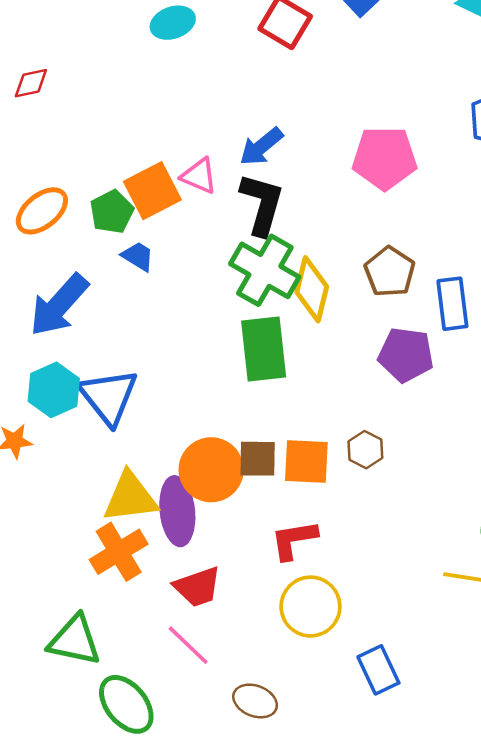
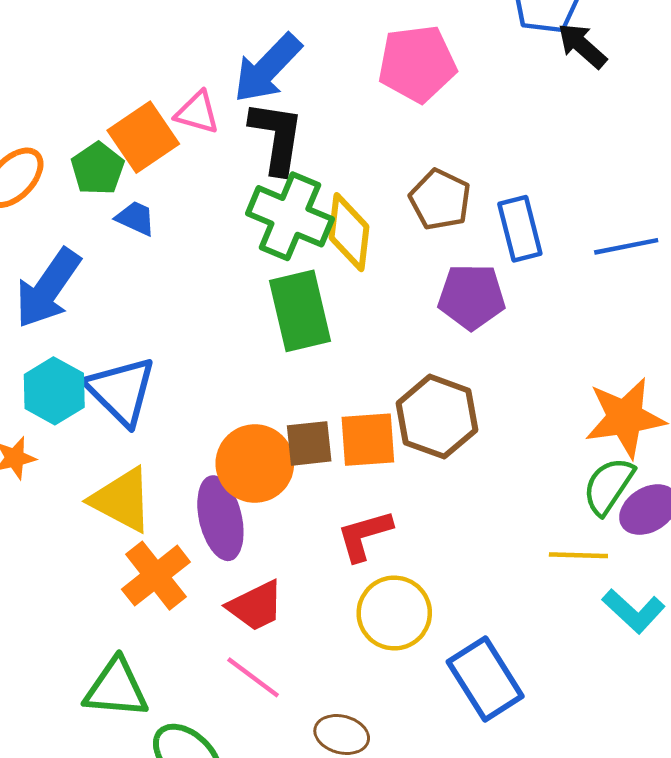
blue arrow: (261, 147) -> (267, 68), size x1.4
brown hexagon: (365, 450) -> (437, 417), size x1.8
yellow triangle: (130, 497) -> (122, 500), moved, turned 42
blue rectangle: (378, 670) -> (485, 679), size x1.4

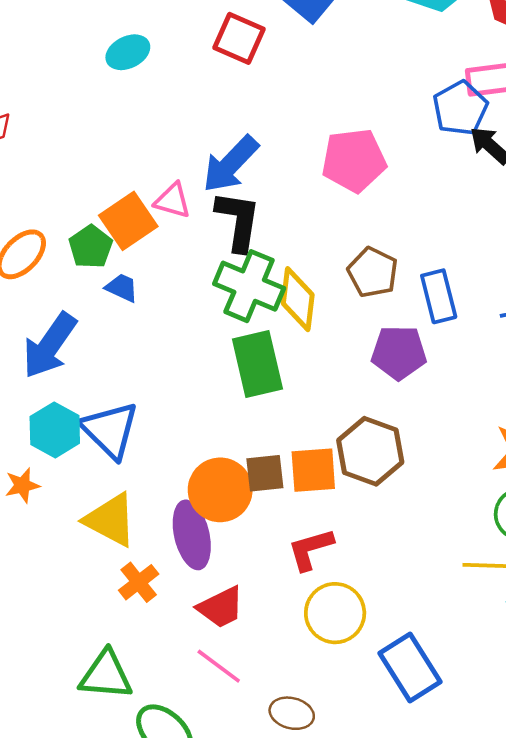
orange cross: (156, 576) -> (139, 582), size x0.7

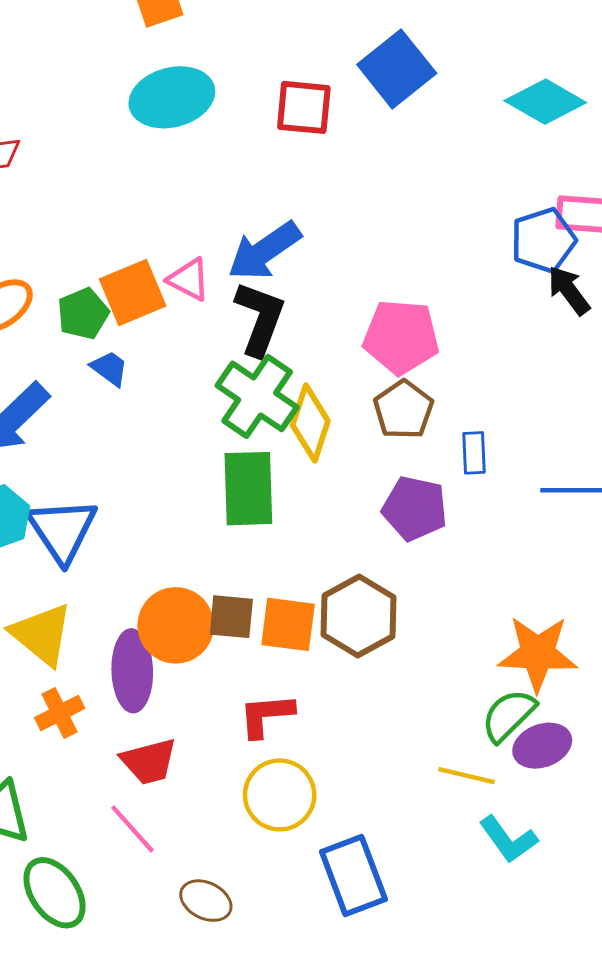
red square: (239, 38) -> (304, 107), turned -30
cyan ellipse: (128, 52) -> (172, 97), size x1.6
pink pentagon: (354, 160) -> (401, 337), moved
blue rectangle: (439, 296) -> (474, 453), size x0.7

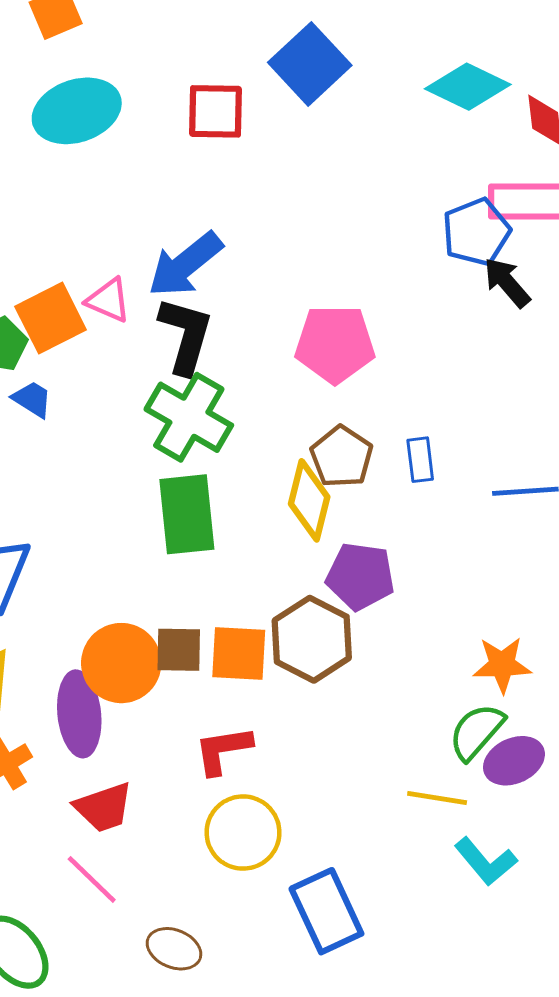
brown pentagon: (403, 410) -> (342, 457), moved
yellow diamond: (310, 423) -> (309, 500), moved
purple pentagon: (415, 508) -> (360, 576), moved
orange star: (538, 653) -> (502, 665), size x0.7

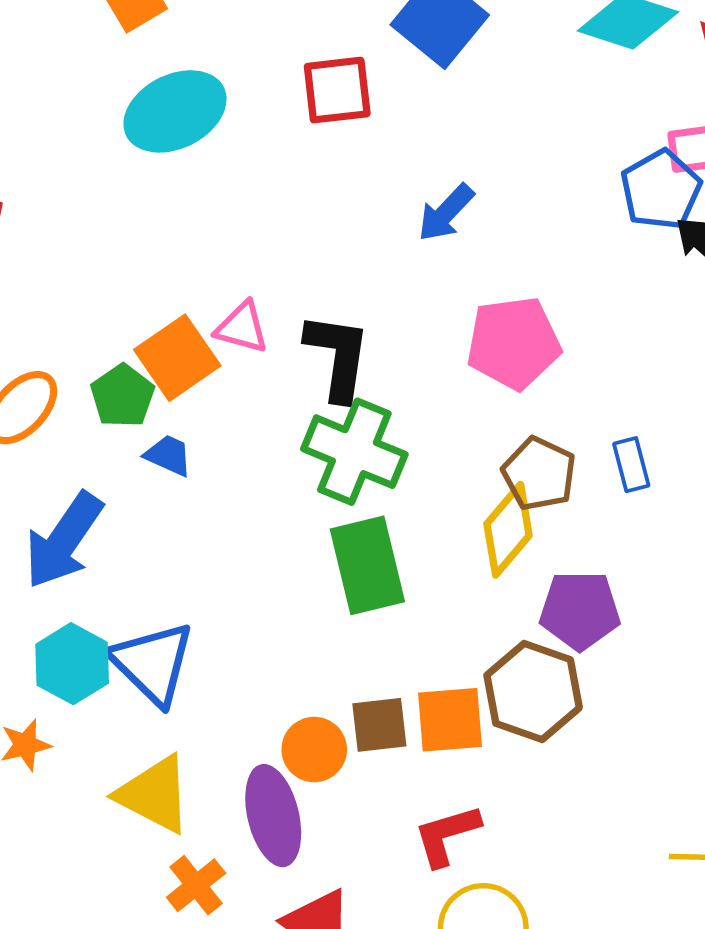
blue arrow: (185, 264) -> (446, 213), moved, size x0.7
yellow diamond: (309, 500) -> (508, 530), turned 34
orange circle: (121, 663) -> (314, 749), size x0.7

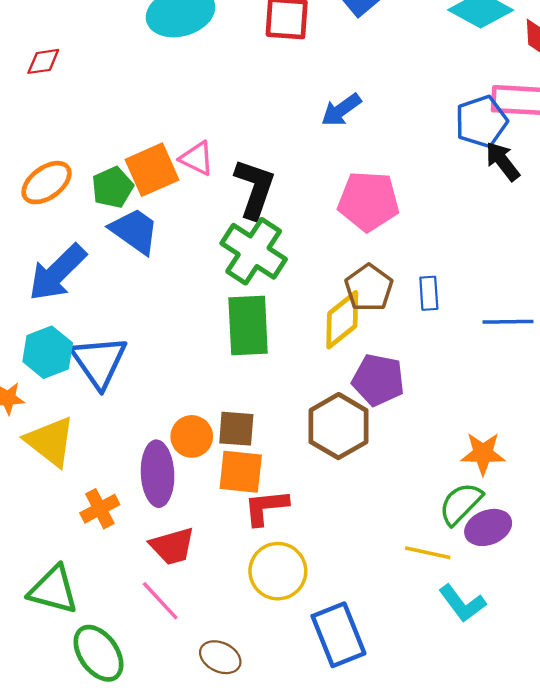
blue trapezoid: (169, 455) -> (135, 231), size x1.6
orange square: (450, 720) -> (241, 472), moved
yellow triangle: (154, 794) -> (50, 441), moved

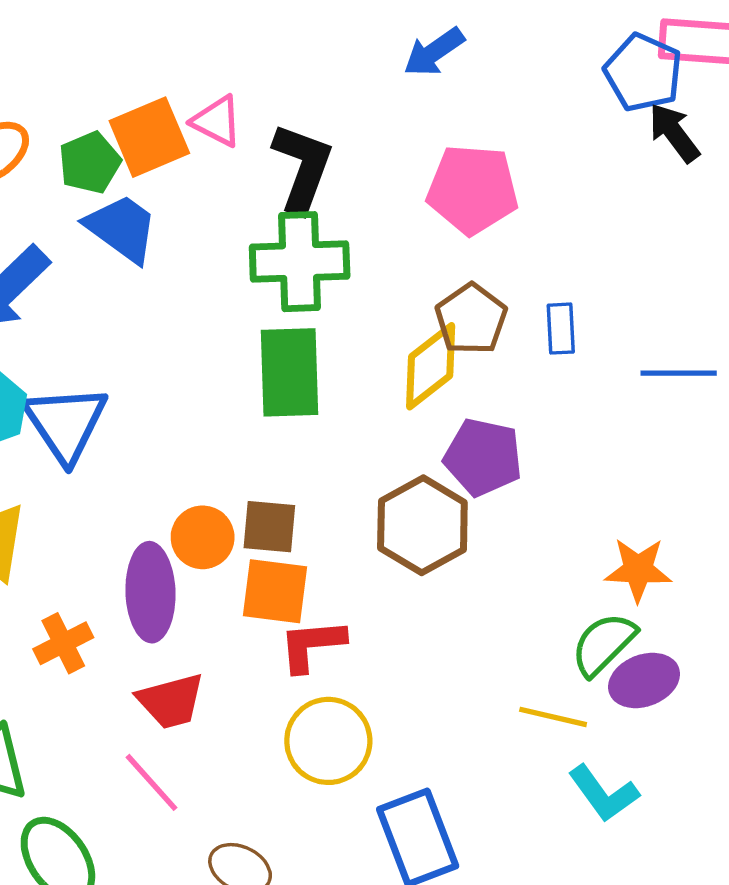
blue pentagon: (481, 121) -> (643, 73), turned -30
green cross: (254, 251) -> (300, 262), turned -36

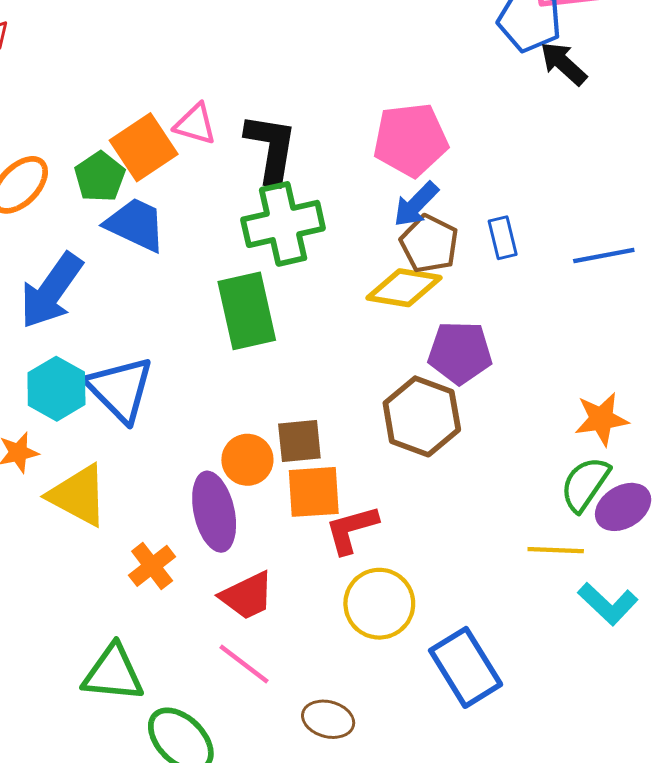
blue arrow: (434, 52) -> (416, 204), moved
yellow diamond: (431, 366) -> (404, 288), turned 58
green rectangle: (290, 372) -> (247, 311), moved

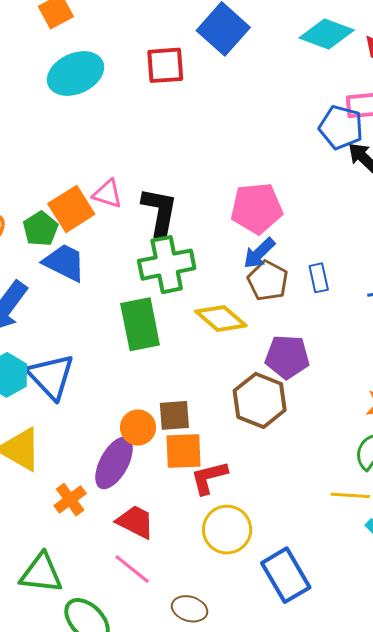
yellow diamond: (404, 288) -> (221, 319), moved, turned 30
purple ellipse: (214, 512) -> (114, 463), turned 40
red trapezoid: (247, 596) -> (135, 522), turned -129

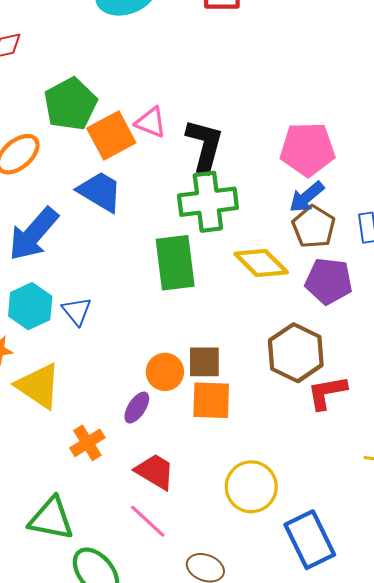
green pentagon: (40, 229) -> (70, 104), moved, size x1.4
purple pentagon: (287, 357) -> (329, 281), moved
blue triangle: (51, 376) -> (77, 311), size x0.6
purple ellipse: (114, 463) -> (137, 408), size x0.6
red L-shape: (209, 477) -> (327, 392), moved

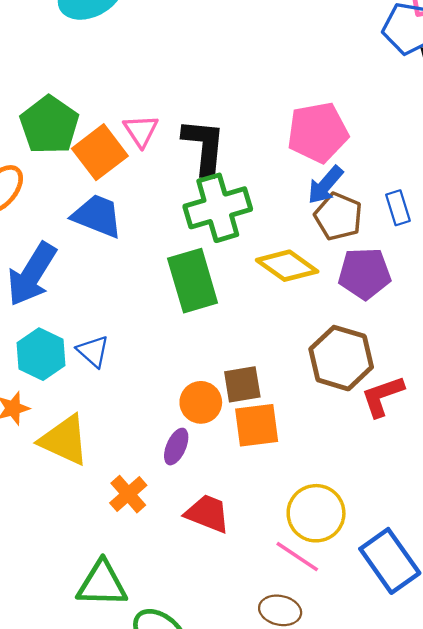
pink triangle: (151, 122) -> (141, 131), turned 44
pink line: (148, 521) -> (297, 557), moved

